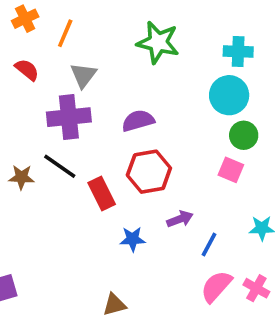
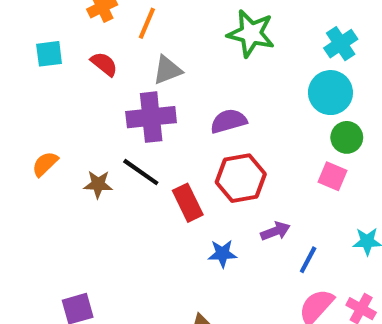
cyan cross: (238, 51) -> (341, 44), turned -36
gray triangle: (83, 75) -> (167, 70), turned 32

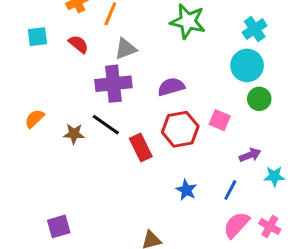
pink square: (332, 176) -> (220, 120), moved
purple arrow: (275, 231) -> (250, 155), moved
blue star: (222, 254) -> (186, 190), moved, turned 30

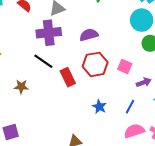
pink square: (220, 120) -> (125, 67), moved
brown star: (74, 134) -> (21, 87), moved
pink semicircle: (236, 225) -> (134, 131), turned 30

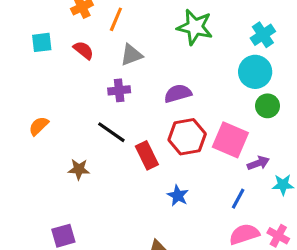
purple cross: (49, 33) -> (119, 90), size x0.6
pink square: (125, 67) -> (230, 140), size x1.6
blue star: (99, 107) -> (178, 196), moved

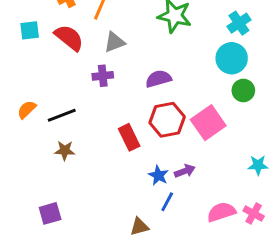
red semicircle: (83, 50) -> (69, 38), size x1.5
black line: (111, 132) -> (62, 115), moved, turned -56
pink square: (230, 140) -> (208, 123), turned 32
purple arrow: (258, 163) -> (185, 171), moved
blue line: (238, 199) -> (167, 202), moved

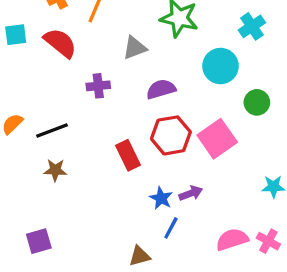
gray triangle: (114, 42) -> (135, 48), moved
cyan circle: (232, 58) -> (221, 66), moved

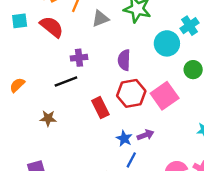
cyan cross: (252, 26) -> (190, 26), moved
gray triangle: (135, 48) -> (100, 18), moved
purple semicircle: (161, 89) -> (124, 60), turned -72
black line: (52, 130) -> (66, 81), moved

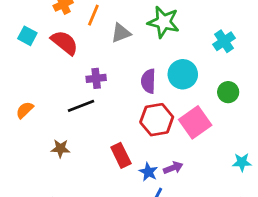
cyan square: (20, 21) -> (27, 36), turned 35
cyan circle: (167, 43) -> (183, 74), moved
red rectangle: (100, 108) -> (121, 155), moved

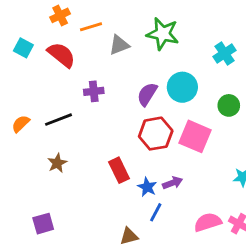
orange line: (93, 15) -> (91, 27), turned 50
purple semicircle: (148, 81) -> (147, 94), turned 30
black line: (81, 106) -> (59, 120), moved
pink square: (195, 122) -> (195, 136), turned -32
brown star: (60, 149) -> (57, 163), turned -30

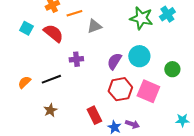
green star: (163, 34) -> (141, 18), moved
cyan cross: (225, 53) -> (167, 14), moved
purple arrow: (173, 183) -> (132, 124), turned 40

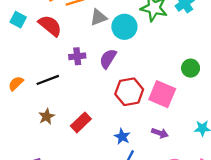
cyan circle: (139, 56) -> (124, 27), moved
purple semicircle: (114, 61) -> (108, 59), moved
red rectangle: (94, 115) -> (81, 122), moved, turned 72
purple arrow: (132, 124) -> (160, 133), moved

